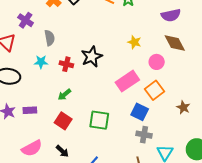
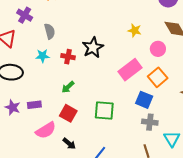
pink semicircle: (32, 148) -> (46, 130), moved

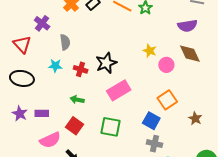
pink circle: (158, 49) -> (166, 65), moved
pink rectangle: (130, 70) -> (119, 90), moved
green arrow: (68, 87) -> (77, 100), turned 48

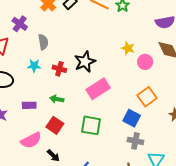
purple rectangle: (42, 113) -> (29, 105), moved

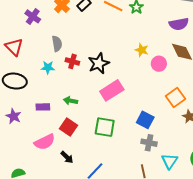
purple cross: (20, 24) -> (33, 16), moved
red cross: (59, 69) -> (72, 61), moved
orange square: (147, 97) -> (176, 97), moved

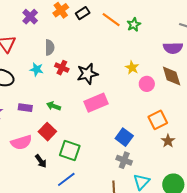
green square: (105, 127) -> (70, 151), moved

